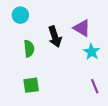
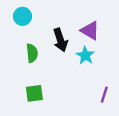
cyan star: (92, 52) -> (85, 55), moved
purple line: (95, 86) -> (104, 95), turned 40

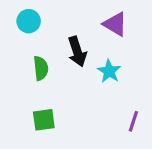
purple triangle: (90, 31) -> (115, 24), moved

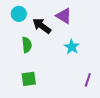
purple triangle: (115, 24) -> (64, 16), moved
black arrow: (77, 52) -> (42, 26), moved, turned 144

